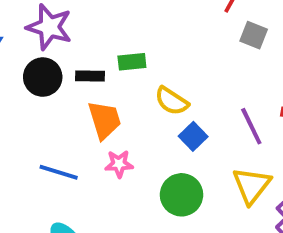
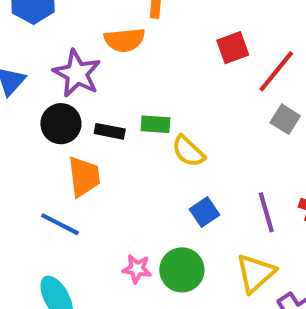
yellow semicircle: (172, 101) -> (188, 151), moved
orange trapezoid: (105, 120) -> (84, 177), moved
pink star: (119, 164) -> (137, 269), moved

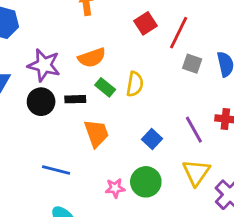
orange semicircle: (124, 40) -> (92, 58), moved
green rectangle: (155, 124) -> (105, 87), turned 48
yellow semicircle: (188, 151) -> (135, 84), moved, turned -110
orange trapezoid: (84, 177) -> (96, 133), moved

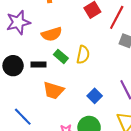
purple star: (44, 65) -> (18, 22), moved, turned -30
orange trapezoid: (96, 133) -> (53, 90), turned 125
blue line: (56, 170) -> (23, 117), turned 30

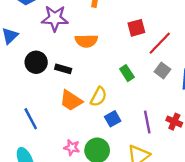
yellow semicircle: (83, 55) -> (99, 97), moved
green rectangle: (61, 56) -> (127, 73), moved

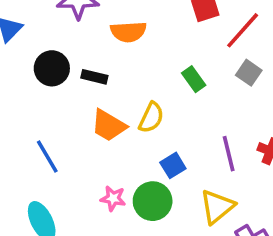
blue square: (113, 119) -> (173, 165), moved

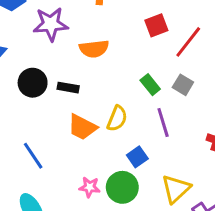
gray square: (249, 73) -> (183, 85), moved
purple line: (229, 154) -> (163, 123), moved

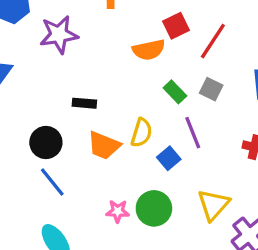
orange semicircle: (94, 49) -> (149, 50), moved
black circle: (33, 83) -> (46, 142), moved
blue square: (137, 157) -> (169, 158), moved

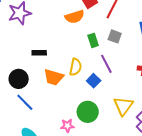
green rectangle: (175, 92) -> (93, 40), turned 32
pink star: (118, 211) -> (67, 126), moved

